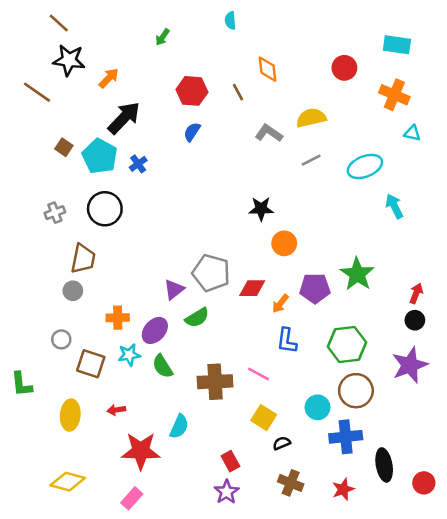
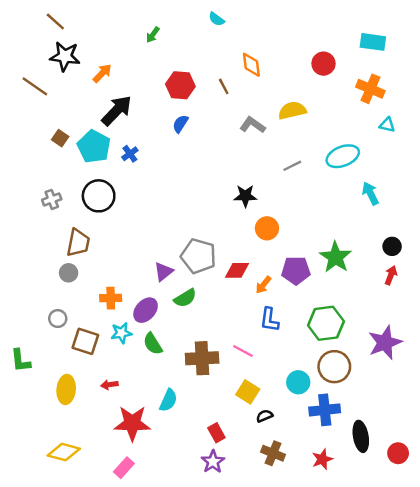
cyan semicircle: (230, 20) -> (216, 19), turned -49
gray line: (311, 160) -> (292, 166), moved
black circle: (415, 320) -> (392, 246), moved

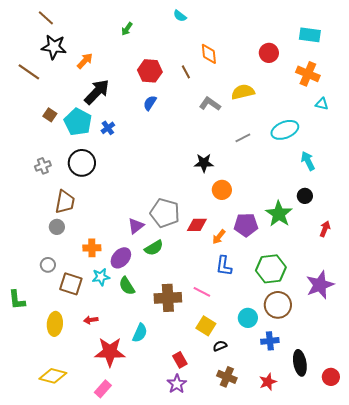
black circle: (392, 246) -> (305, 196), moved
blue cross: (325, 410) -> (270, 341), size x0.7

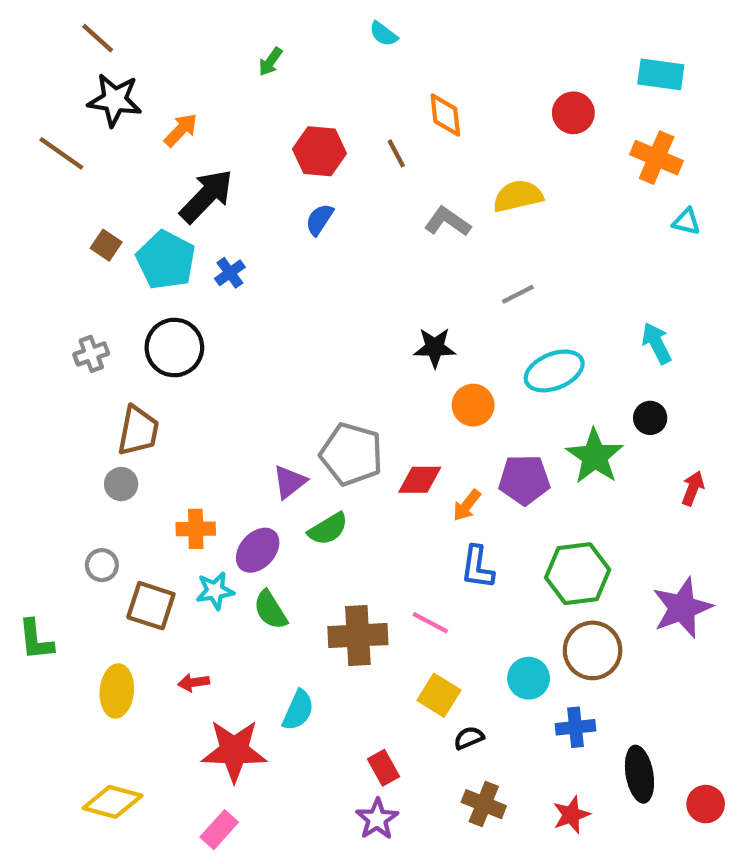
cyan ellipse: (285, 130) -> (554, 371), moved

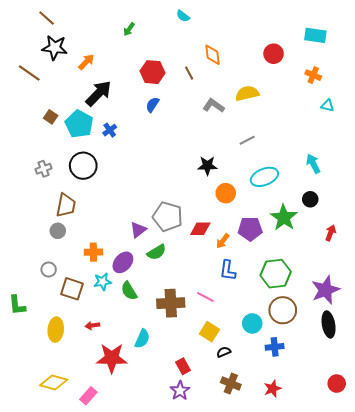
orange cross: (657, 158) -> (313, 75), size x0.7
black ellipse: (639, 774) -> (329, 324), moved
pink rectangle: (219, 830) -> (88, 396), moved

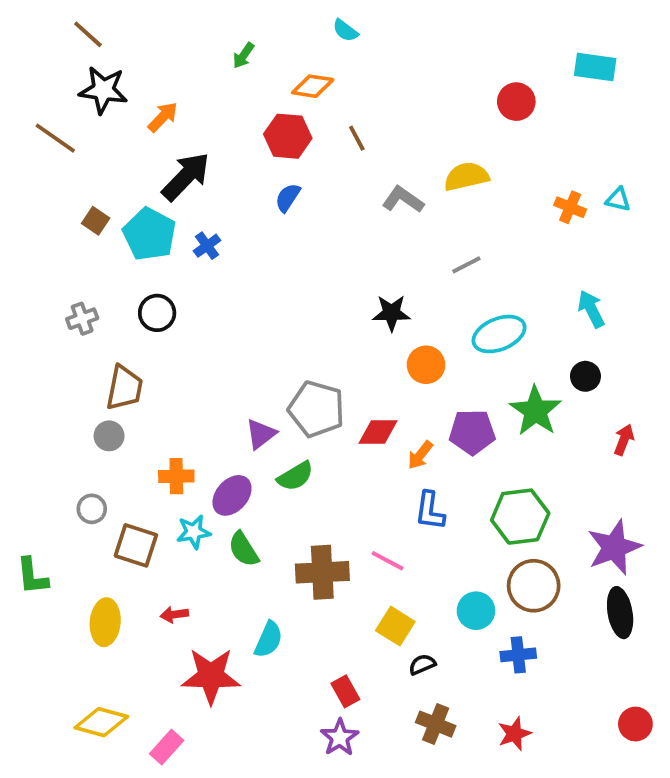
orange diamond: (212, 55) -> (313, 86), moved, turned -75
orange cross: (313, 75) -> (570, 207), moved
black circle: (83, 166) -> (157, 313), size x0.7

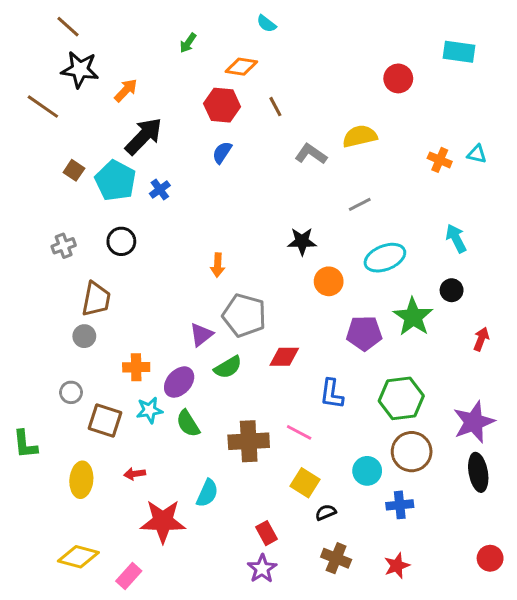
red diamond: (378, 432) -> (284, 357), moved
orange arrow: (420, 455) -> (218, 265), moved, turned -35

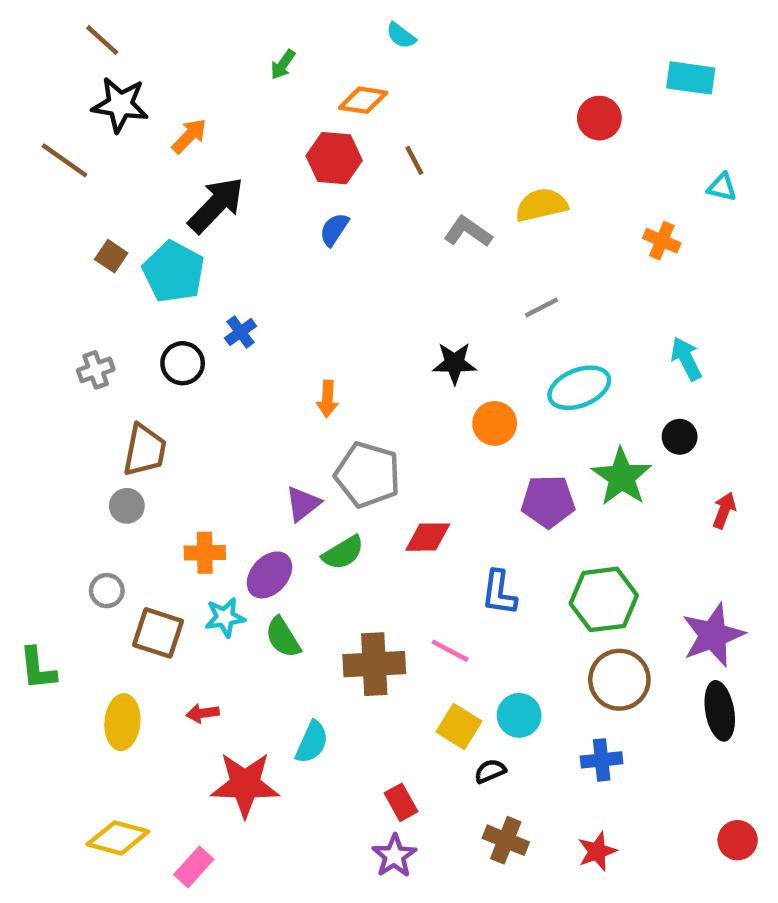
cyan triangle: (477, 154) -> (722, 187), moved
blue cross: (160, 190) -> (241, 332), moved
cyan circle: (367, 471) -> (519, 715), moved

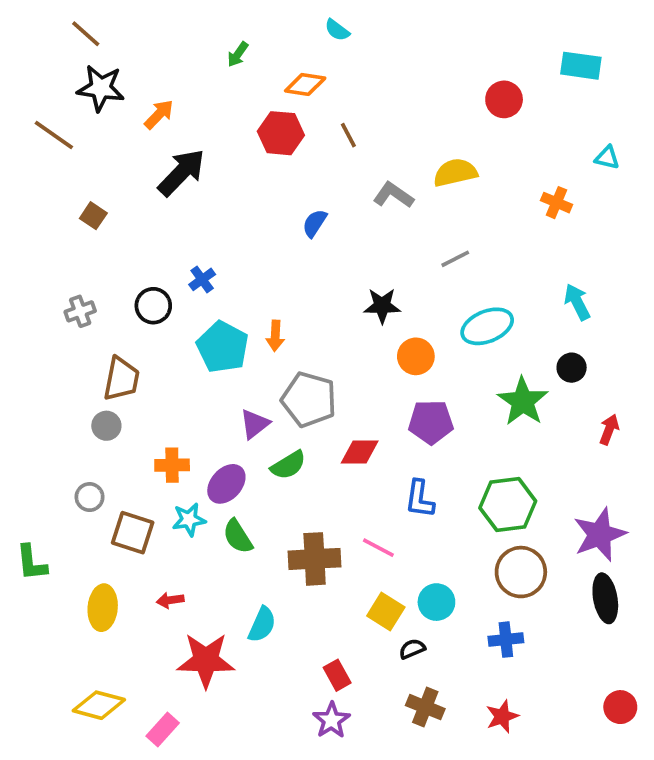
blue semicircle: (334, 229) -> (315, 223), moved
cyan pentagon: (174, 272) -> (223, 347), moved
purple pentagon: (548, 501) -> (431, 422), moved

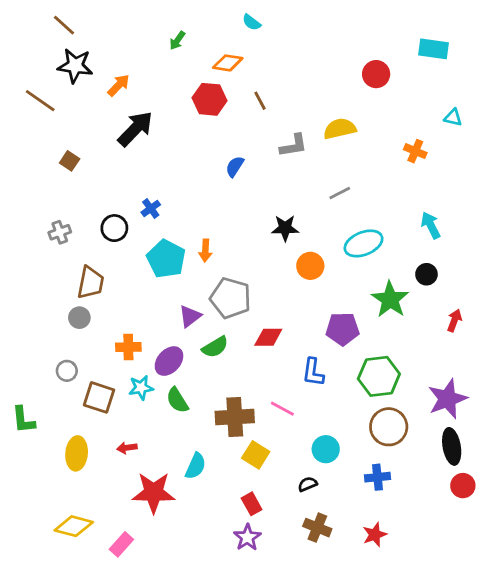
gray L-shape: (393, 195) -> (294, 145), turned 136
purple pentagon: (431, 422) -> (343, 329), moved
yellow square: (386, 611) -> (256, 455), moved
red circle: (620, 707) -> (463, 486), moved

